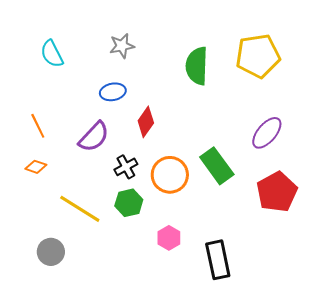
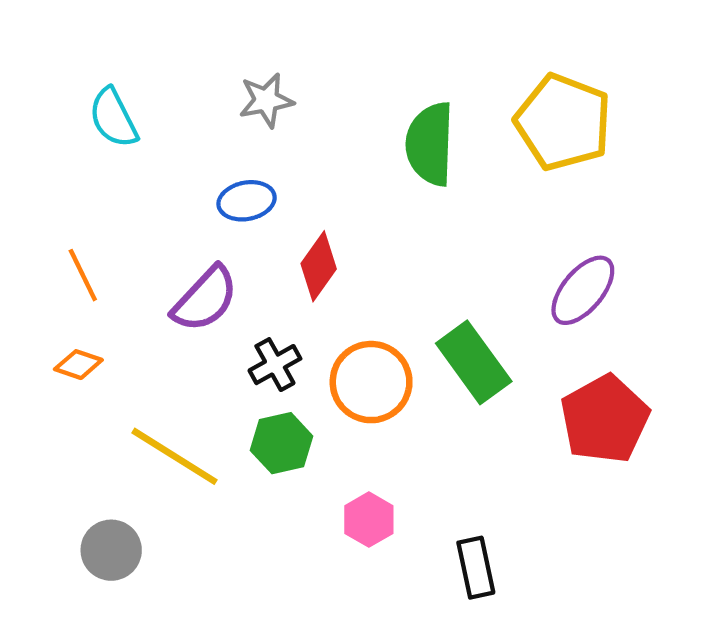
yellow pentagon: (258, 56) -> (563, 122), turned 30
black rectangle: (218, 260) -> (476, 568), size x0.7

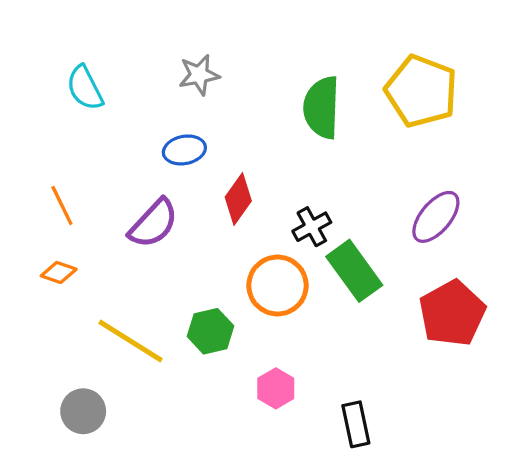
black cross: (275, 365) -> (312, 227), moved

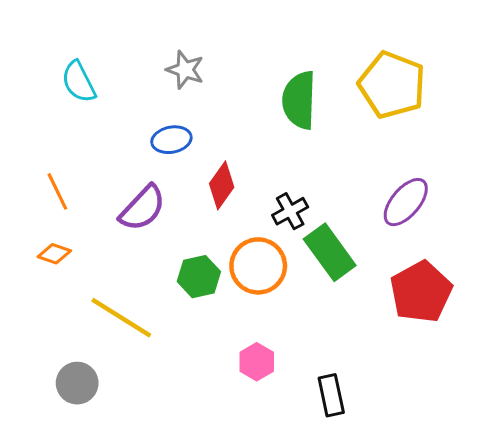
gray star: (199, 75) -> (185, 70), turned 30
green hexagon: (211, 331) -> (199, 277), moved

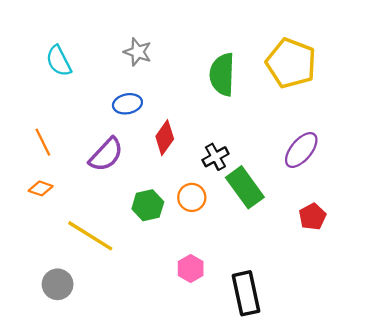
orange circle: (258, 266) -> (192, 197), size x0.7
red pentagon: (421, 292) -> (312, 217), size x0.6
black rectangle: (331, 395) -> (246, 293), size x1.4

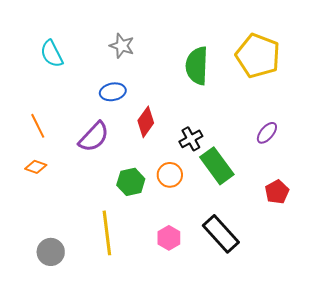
purple ellipse: (301, 150) -> (267, 133), size x0.7
yellow line: (90, 236) -> (107, 233), moved, turned 51
black rectangle: (246, 293) -> (221, 234), moved, turned -30

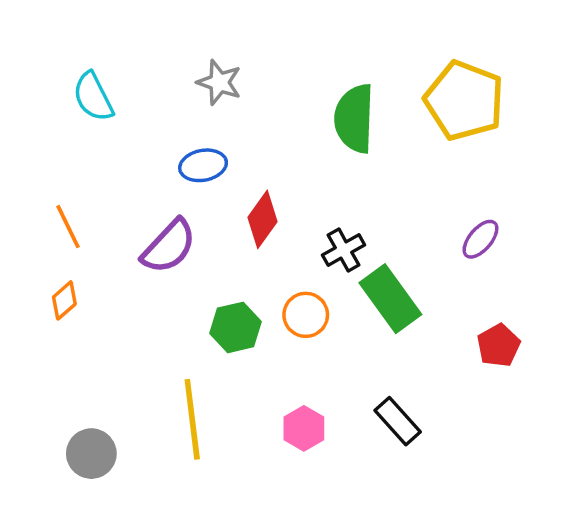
orange diamond: (36, 167) -> (64, 300), turned -60
black rectangle: (221, 234) -> (398, 421), size x0.7

